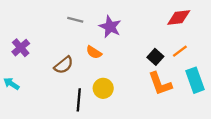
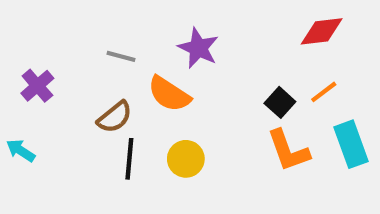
gray line: (75, 20) -> (121, 56), moved
orange semicircle: (94, 52) -> (169, 94), size x1.5
black line: (79, 100) -> (129, 159), moved

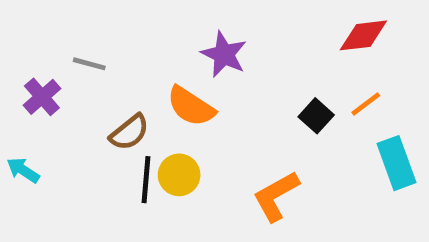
gray line: (121, 56) -> (89, 64), moved
orange L-shape: (288, 150) -> (276, 196), moved, turned 81
yellow circle: (186, 159) -> (179, 175), moved

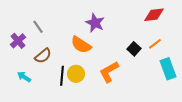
gray line: (89, 64) -> (38, 27), turned 40
brown semicircle: (129, 132) -> (43, 56), moved
cyan arrow: (23, 170) -> (24, 77), moved
orange L-shape: (276, 196) -> (109, 72), moved

